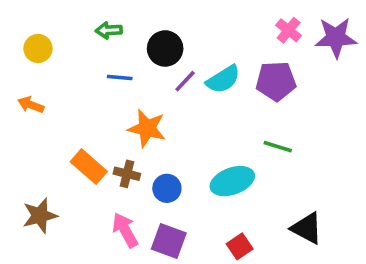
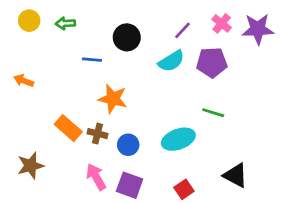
green arrow: (109, 30) -> (65, 23), moved
yellow circle: (38, 48) -> (29, 21), moved
purple line: (185, 81) -> (183, 30), moved

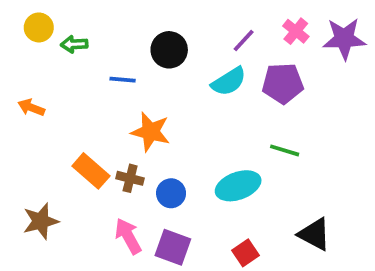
green arrow: (65, 23) -> (74, 44), moved

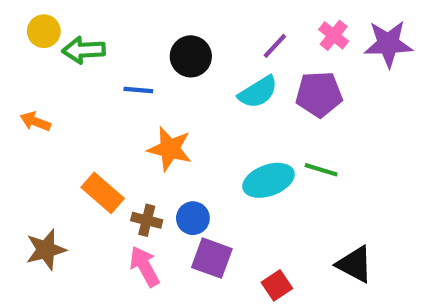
green arrow: (74, 44) -> (84, 50), size x1.4
brown cross: (130, 178) -> (147, 220), moved
cyan ellipse: (238, 186) -> (269, 180), moved
purple square: (173, 247) -> (212, 258), moved

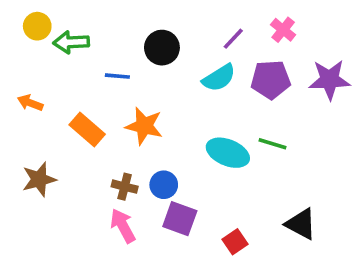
purple star: (388, 44) -> (329, 80), moved
cyan ellipse: (269, 180) -> (228, 153), turned 42
orange rectangle: (103, 193) -> (87, 130), moved
brown star: (46, 250) -> (39, 179), moved

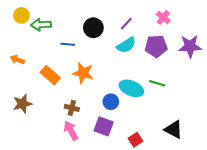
purple line: (233, 39) -> (126, 24), moved
blue circle: (164, 185) -> (111, 102), moved

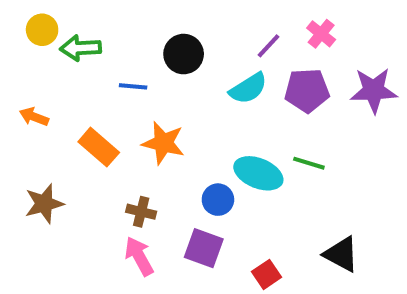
purple line: (126, 24) -> (268, 46), moved

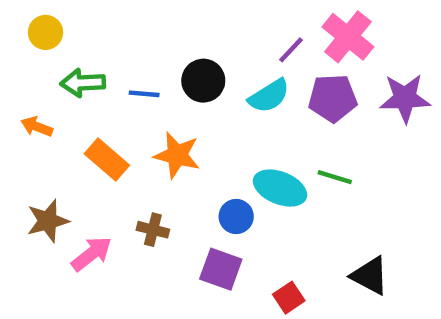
pink cross: (321, 34) -> (348, 37), size x1.6
green arrow: (80, 48) -> (83, 83), moved
black circle: (184, 54) -> (203, 81), moved
pink arrow: (139, 256) -> (92, 254), moved, turned 81

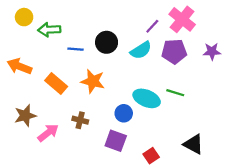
green arrow: (83, 83) -> (49, 30), moved
purple star: (405, 98) -> (212, 51), size x0.7
orange arrow: (37, 127) -> (19, 66), size x1.5

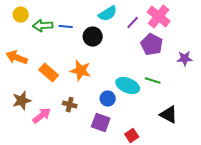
blue line: (76, 49) -> (66, 27), moved
cyan semicircle: (141, 50) -> (108, 14), moved
purple pentagon: (174, 51) -> (152, 45), turned 30
purple star: (212, 51) -> (185, 59), moved
black triangle: (194, 144) -> (169, 115), moved

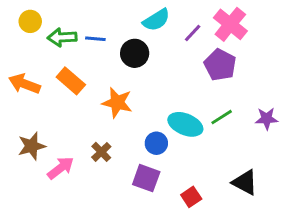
purple star: (185, 59) -> (267, 119), moved
orange rectangle: (49, 73) -> (71, 81), moved
green line: (153, 81) -> (222, 117), turned -49
brown cross: (70, 105) -> (101, 152), turned 32
black triangle: (169, 115) -> (245, 182), moved

